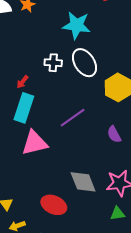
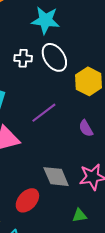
red ellipse: (54, 205) -> (27, 200), turned -70
green triangle: (117, 214) -> (79, 215), moved

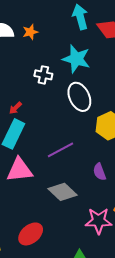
white cross: (23, 58) -> (43, 75), moved
gray diamond: (56, 177) -> (63, 192), moved, turned -32

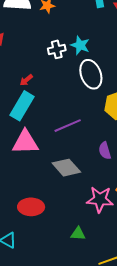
cyan star: (76, 59) -> (80, 45), moved, size x0.7
white cross: (43, 75) -> (57, 49), turned -30
red ellipse: (31, 234) -> (31, 207), turned 35

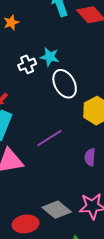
purple semicircle: (105, 151) -> (90, 157), turned 30
gray diamond: (66, 168) -> (57, 210), moved

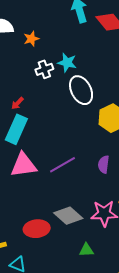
orange star: (11, 22) -> (31, 39), moved
purple line: (49, 138) -> (63, 165), moved

